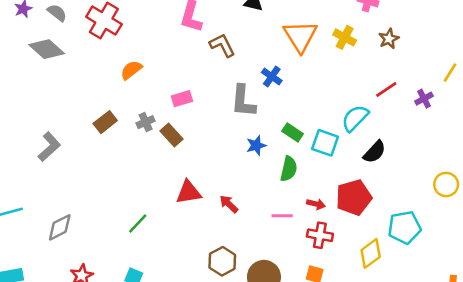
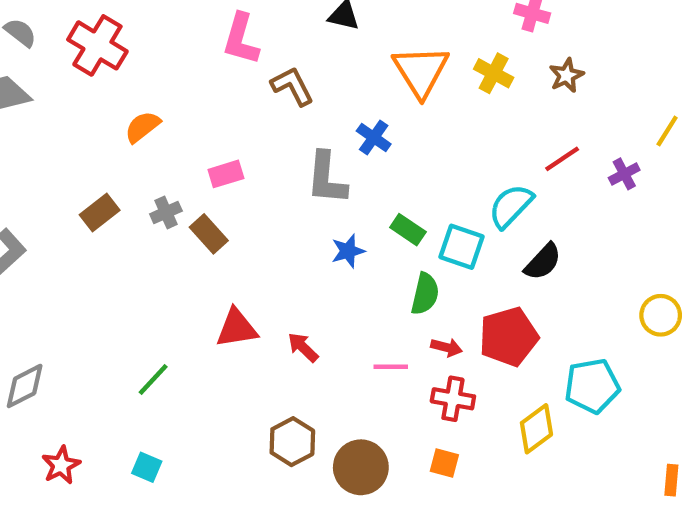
green semicircle: (289, 169) -> (425, 294), moved

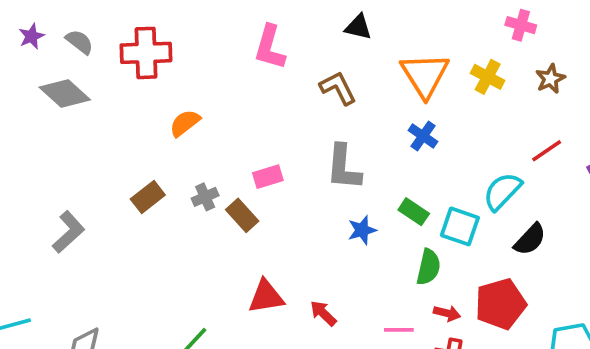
red cross: (97, 45) -> (146, 53), turned -33
brown L-shape: (292, 86) -> (338, 88), moved
blue cross: (374, 138) -> (423, 136), moved
pink rectangle: (226, 174) -> (268, 177), moved

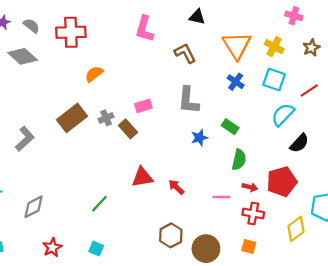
brown rectangle: (148, 197) -> (72, 118), size x1.5
cyan square: (460, 226) -> (274, 79), moved

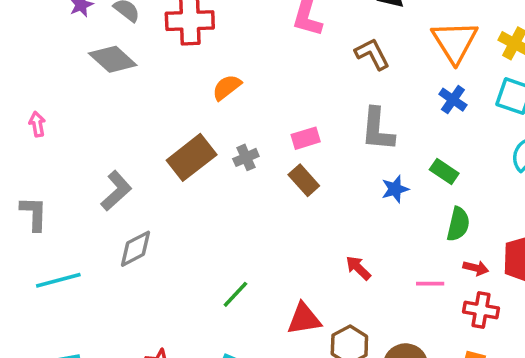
brown rectangle: (128, 129) -> (304, 180), moved
red triangle: (142, 177) -> (304, 319), moved
gray diamond: (34, 207) -> (135, 249), moved

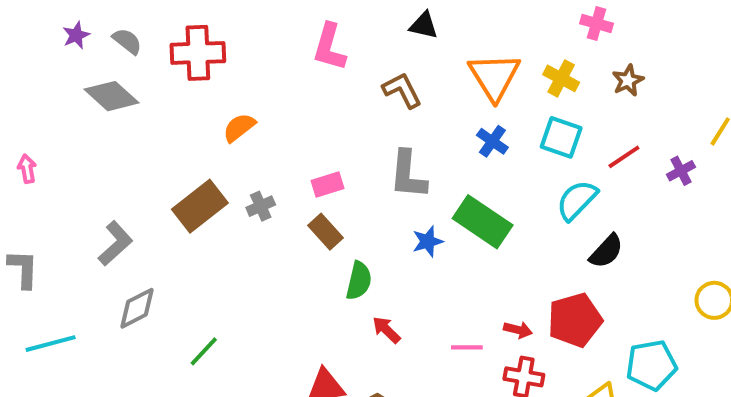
green rectangle: (444, 171) -> (483, 222), size x1.8
green semicircle: (458, 224) -> (359, 281), moved
green line: (235, 294) -> (204, 351), moved

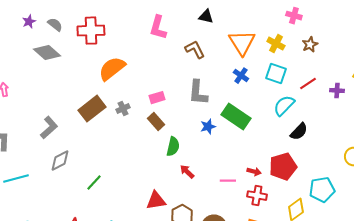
orange semicircle: (239, 128) -> (112, 69), size x1.6
purple cross: (681, 171) -> (337, 91), turned 32

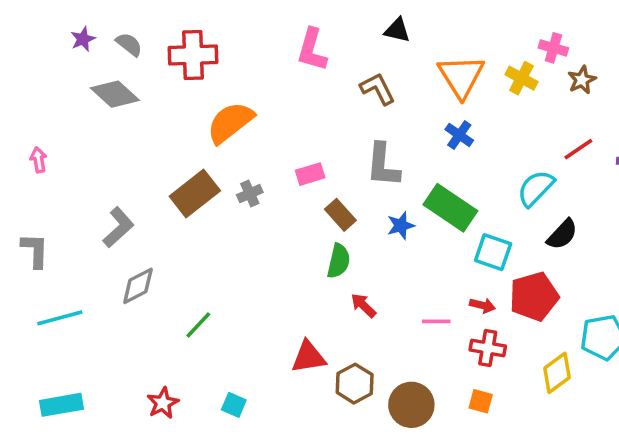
pink cross: (294, 16) -> (553, 48), moved
cyan square: (276, 74) -> (493, 252), moved
brown rectangle: (156, 122) -> (340, 215), moved

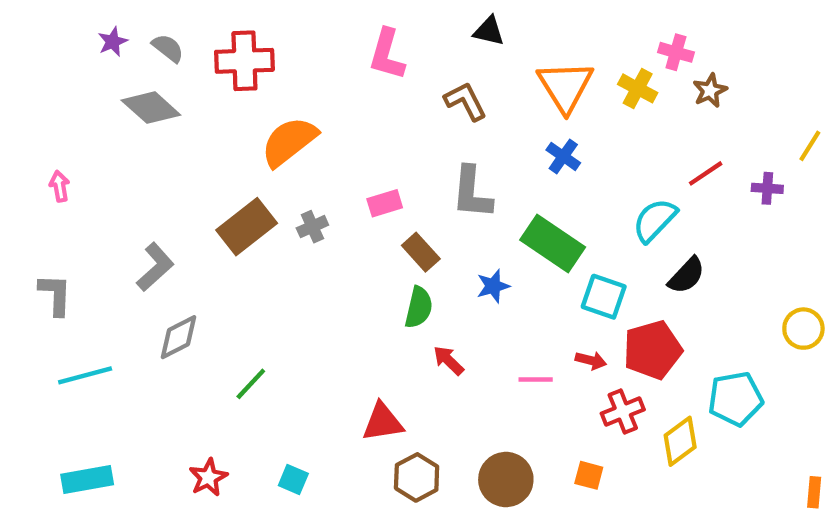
blue star: (401, 225) -> (493, 286), moved
red cross: (488, 348) -> (623, 411), moved, turned -32
brown hexagon: (355, 384) -> (417, 477), moved

